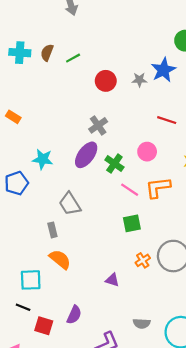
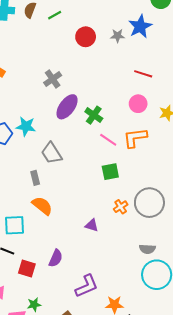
gray cross: (98, 125) -> (53, 79), moved
pink circle: (147, 152) -> (138, 104), moved
cyan star: (43, 159) -> (26, 126), moved
gray semicircle: (142, 323) -> (147, 249), moved

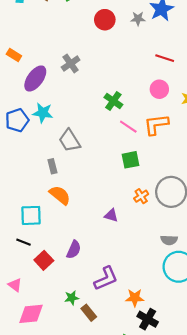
purple ellipse: (67, 107) -> (35, 79), moved
red square: (27, 269) -> (44, 260), turned 30
green star: (34, 305) -> (72, 298), moved

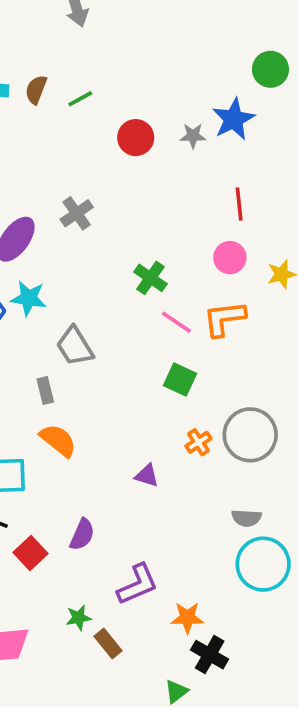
red line: (165, 58) -> (239, 204), turned 66
green square: (130, 160) -> (180, 379), turned 36

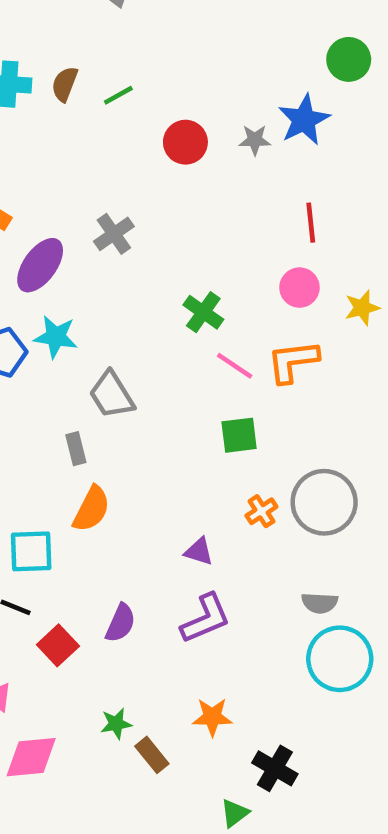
green square: (180, 379) -> (239, 435), turned -32
orange semicircle: (58, 440) -> (92, 509), turned 78
purple L-shape: (138, 584) -> (206, 619), moved
orange star: (187, 618) -> (212, 717), moved

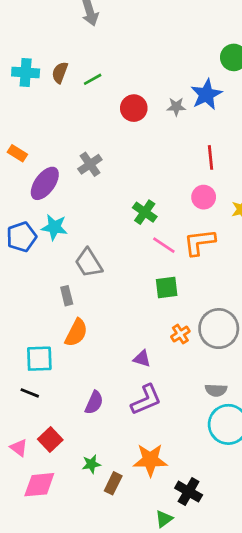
red square: (58, 645) -> (50, 439), moved
orange star: (212, 717) -> (150, 460), size x1.4
brown rectangle: (152, 755) -> (113, 483), turned 65

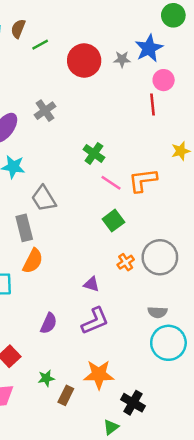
green line: (93, 79) -> (40, 45), moved
red circle: (134, 108) -> (84, 61), size x1.4
pink circle: (204, 197) -> (164, 80), moved
green square: (167, 287) -> (113, 221), turned -30
gray rectangle: (67, 296) -> (24, 228), size x1.5

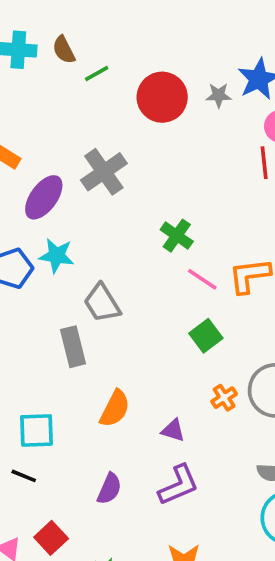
brown semicircle: (18, 29) -> (64, 50), turned -48
gray cross: (45, 111) -> (104, 172), size x1.4
orange semicircle: (33, 261) -> (115, 409), moved

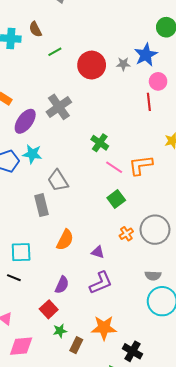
brown semicircle: (64, 50) -> (35, 29), moved
red square: (51, 538) -> (49, 309), moved

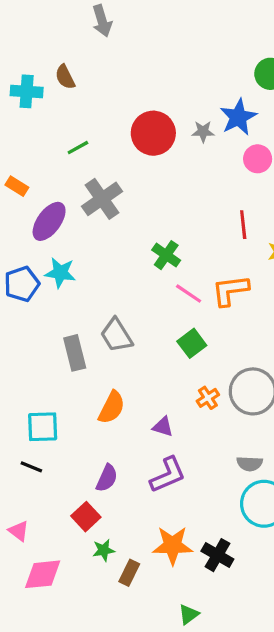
green line: (55, 52) -> (78, 148), moved
red line: (149, 102) -> (243, 225), moved
gray trapezoid: (58, 181) -> (116, 335), moved
black cross: (132, 351) -> (217, 555), moved

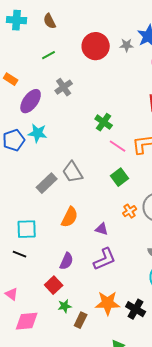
brown semicircle: (65, 77) -> (50, 21), moved
gray cross: (102, 199) -> (64, 87), size x0.7
gray rectangle: (75, 353) -> (47, 183), turned 60

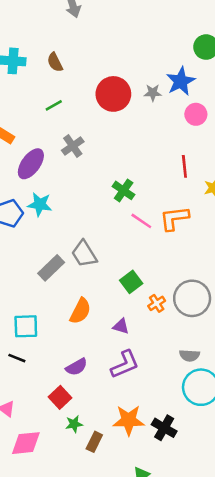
green square: (120, 177) -> (131, 282), moved
purple semicircle: (67, 261) -> (77, 367), turned 36

